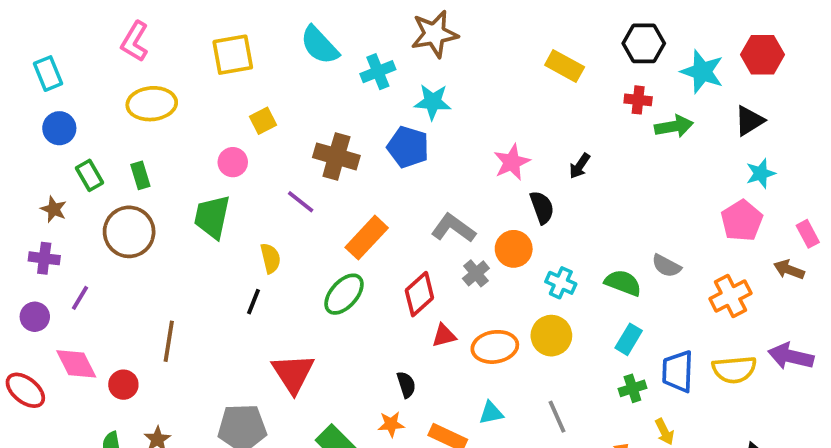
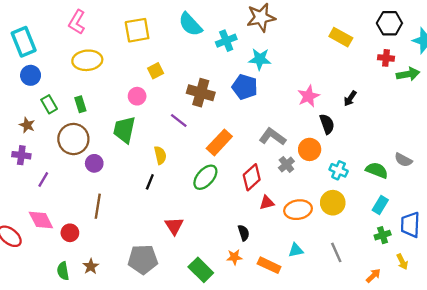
cyan rectangle: (48, 74) -> (24, 42), size x1.4
purple circle: (35, 317) -> (94, 163), moved
red triangle: (293, 373) -> (174, 226), size x0.7

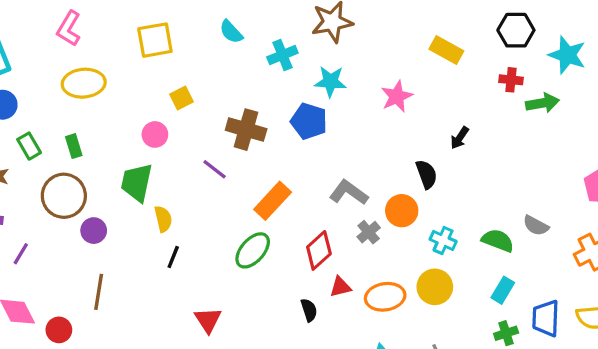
cyan semicircle: (190, 24) -> (231, 32), size x0.7
pink star: (308, 96) -> (397, 96), moved
yellow semicircle: (160, 155) -> (163, 219), moved
black semicircle: (244, 233) -> (309, 310), moved

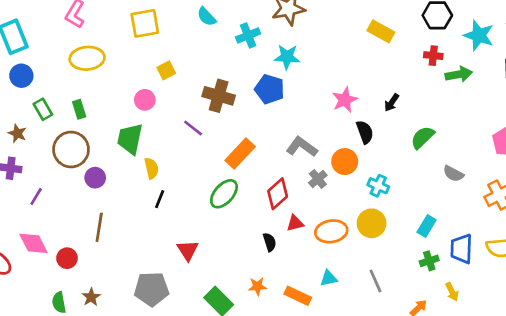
pink star: (397, 96) -> (345, 100), moved
green semicircle: (498, 240) -> (423, 137), moved, turned -65

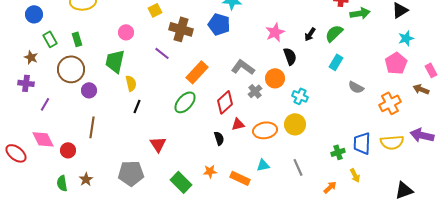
yellow square: (166, 70) -> (155, 10), moved
green semicircle: (423, 137) -> (334, 33), moved
cyan rectangle: (427, 226) -> (336, 62), moved

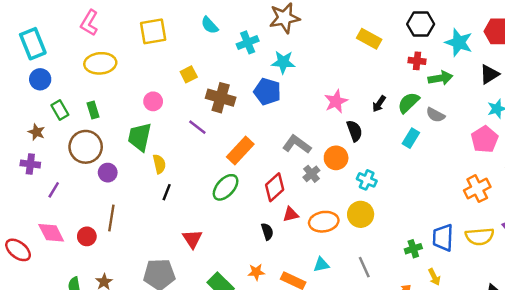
gray semicircle: (356, 87) -> (435, 115), moved
red circle: (68, 150) -> (87, 236), moved

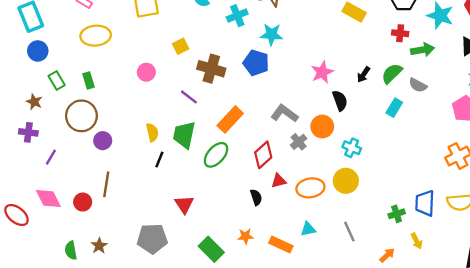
green trapezoid: (140, 137) -> (184, 135), moved

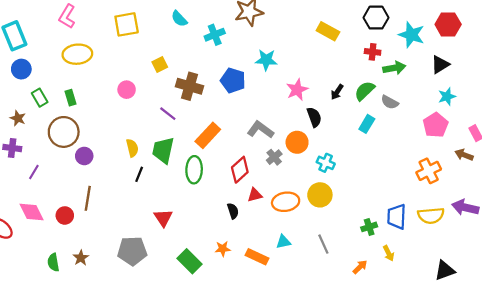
cyan star: (271, 34) -> (266, 60), moved
green ellipse: (216, 155) -> (194, 170), turned -40

